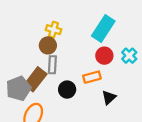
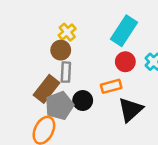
yellow cross: (54, 30) -> (67, 32), turned 35
gray pentagon: (18, 88) -> (59, 106), moved
black triangle: (109, 97) -> (130, 110), size x1.5

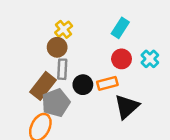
cyan rectangle: (124, 31) -> (120, 28), size x0.7
black circle: (83, 101) -> (83, 85), moved

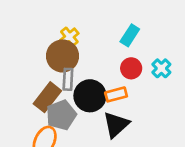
brown circle: (57, 47) -> (62, 56), size x1.5
black circle: (83, 85) -> (90, 96), size x1.5
black triangle: (127, 107) -> (116, 125), moved

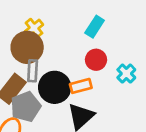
cyan cross: (161, 68) -> (126, 74), moved

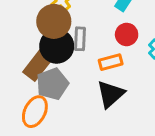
gray rectangle: (33, 71) -> (80, 39), moved
black circle: (55, 87) -> (57, 46), moved

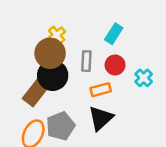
gray rectangle: (80, 39) -> (86, 61), moved
gray pentagon: (52, 84) -> (60, 126), moved

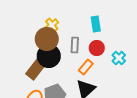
cyan rectangle: (114, 34) -> (96, 24), turned -42
orange rectangle: (101, 90) -> (86, 67), turned -35

